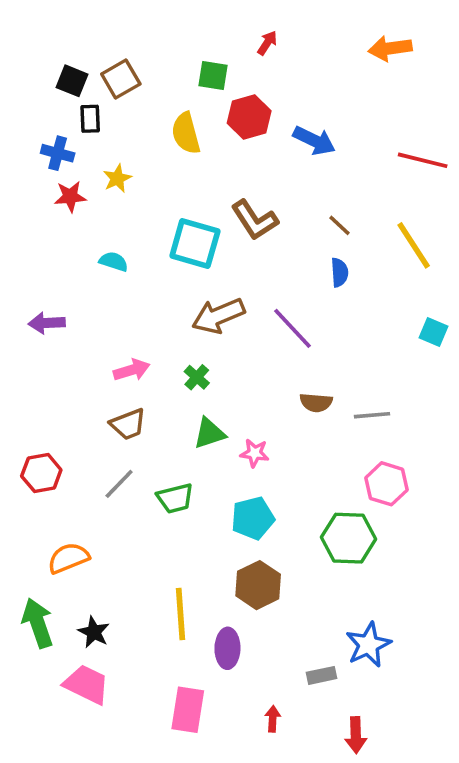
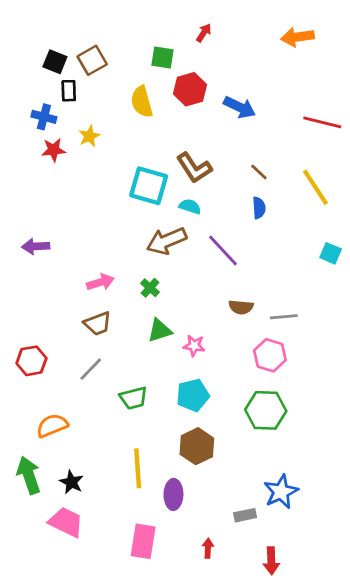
cyan semicircle: (114, 262) -> (190, 206), moved
pink hexagon: (386, 484) -> (270, 355), moved
green trapezoid: (175, 498) -> (133, 398), moved

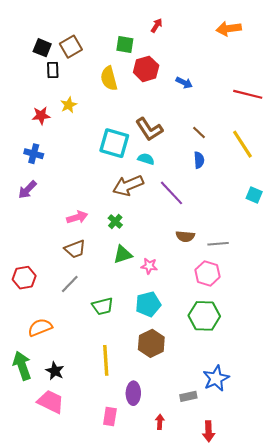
blue arrow: (240, 107) -> (184, 83), size x0.7
blue cross: (44, 117) -> (34, 154), moved
purple arrow: (36, 246) -> (27, 190), turned -42
purple ellipse: (173, 494) -> (133, 393), moved
pink rectangle: (143, 541) -> (110, 417), size x0.7

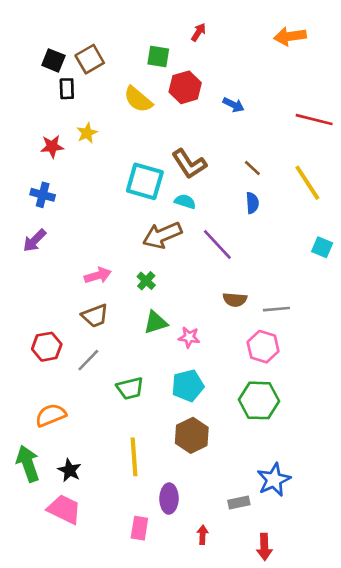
yellow semicircle: (109, 78) -> (138, 99), turned -35
red hexagon: (24, 278) -> (47, 347), moved

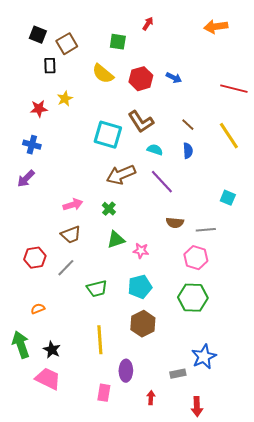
black square: (53, 60) -> (38, 35), moved
red hexagon: (185, 87) -> (141, 79), moved
cyan semicircle: (185, 202) -> (155, 150), moved
cyan square: (322, 247) -> (228, 198), moved
orange semicircle: (51, 415) -> (38, 309), size x0.6

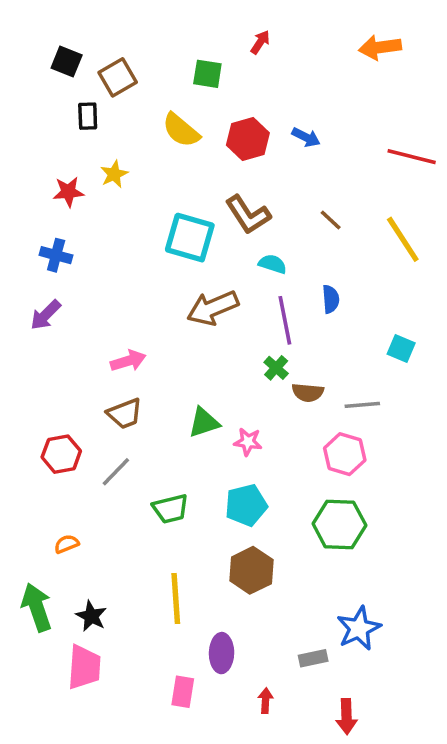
blue semicircle: (188, 151) -> (331, 299), moved
purple line: (162, 182) -> (285, 320), turned 32
green cross: (109, 209) -> (276, 368), moved
pink trapezoid: (48, 379) -> (84, 667), turned 68

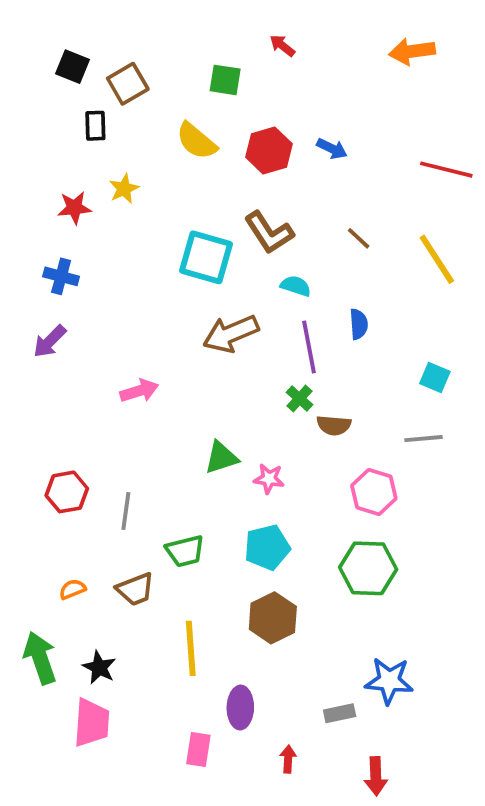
red arrow: (260, 42) -> (282, 46), turned -85
gray line: (362, 405) -> (423, 439), moved
brown trapezoid: (125, 414) -> (135, 589), moved
gray line: (116, 472) -> (126, 511), turned -36
blue star: (359, 628) -> (389, 681), turned 30

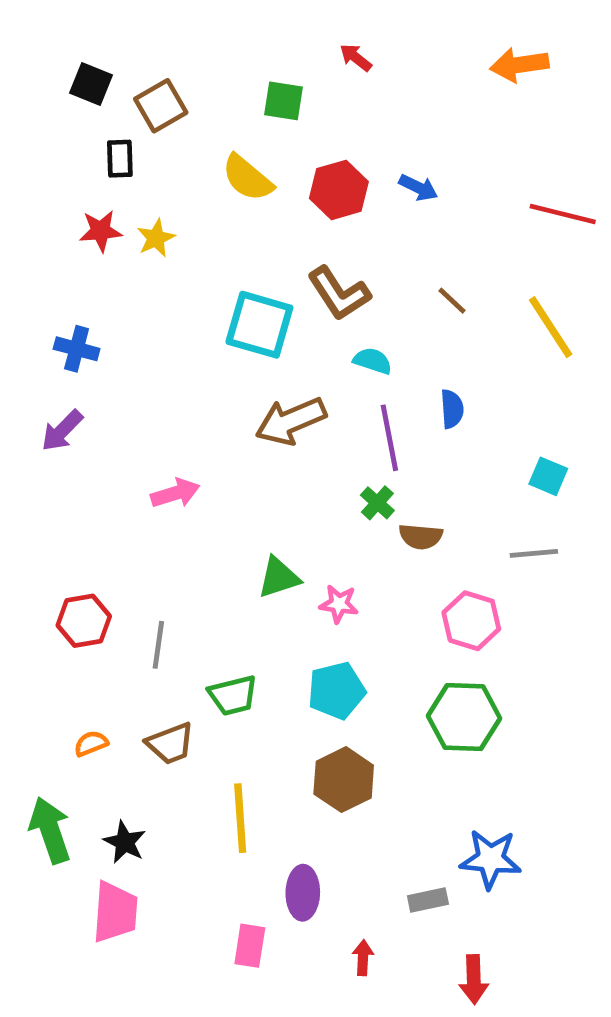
red star: (74, 208) -> (101, 231), moved

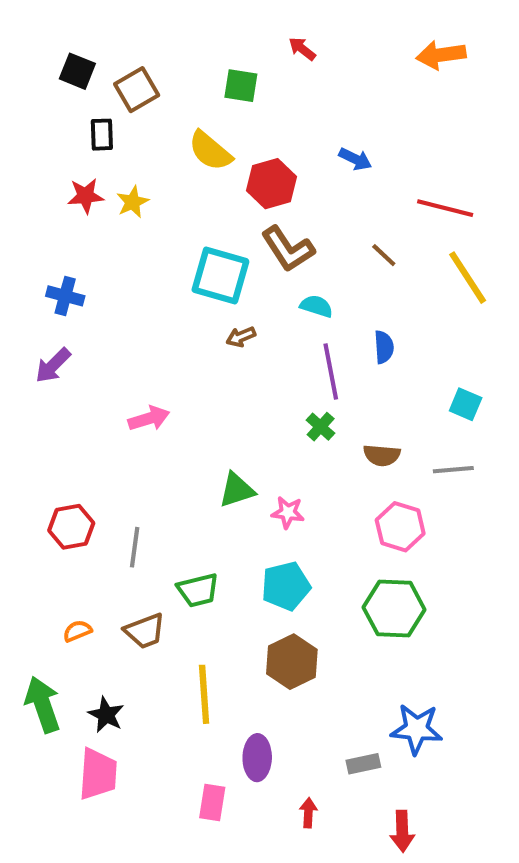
red hexagon: (339, 190) -> (271, 184), moved
red line: (563, 214) -> (445, 208), moved
brown arrow: (291, 421) -> (241, 337), moved, size x0.5
brown semicircle: (421, 537) -> (382, 455), moved

